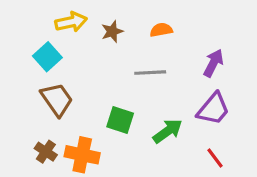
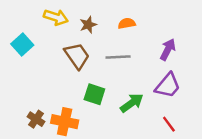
yellow arrow: (71, 22) -> (56, 17), turned 30
cyan square: (47, 57) -> (22, 45), moved
brown trapezoid: (57, 99) -> (77, 56), moved

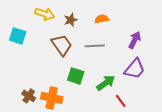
cyan square: (22, 45) -> (18, 36), turned -30
red line: (169, 124) -> (121, 101), moved

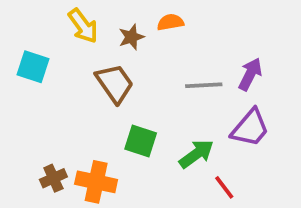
yellow arrow: (45, 14) -> (83, 26), turned 36
orange semicircle: (102, 19) -> (170, 22), moved
gray line: (95, 46) -> (204, 85), moved
brown cross: (29, 96) -> (53, 178), turned 32

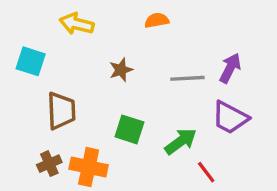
yellow arrow: (83, 26) -> (77, 24), turned 140
brown star: (131, 37) -> (121, 70), moved
brown trapezoid: (115, 83) -> (61, 111), moved, turned 33
purple trapezoid: (250, 128) -> (230, 118), turned 78

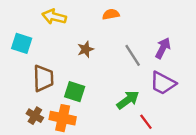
gray line: (187, 78) -> (133, 55), turned 60
green square: (129, 129) -> (75, 92), moved
brown cross: (49, 164) -> (35, 116), turned -35

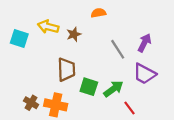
yellow arrow: (54, 17) -> (48, 27), moved
brown star: (86, 49) -> (74, 34), moved
brown trapezoid: (43, 78) -> (66, 70), moved
green square: (75, 92) -> (89, 87), moved

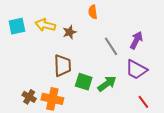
orange semicircle: (98, 13) -> (93, 12), turned -88
cyan square: (19, 39) -> (17, 26), moved, turned -30
red line: (129, 108) -> (143, 102), moved

